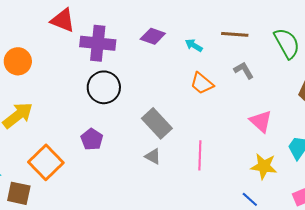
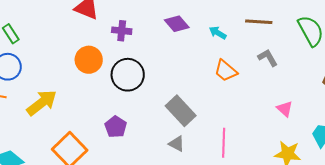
purple diamond: (153, 36) -> (177, 24), turned 30
purple cross: (98, 43) -> (122, 31), size x0.6
orange circle: (18, 61) -> (89, 60), moved
pink triangle: (261, 121) -> (285, 109), size x0.7

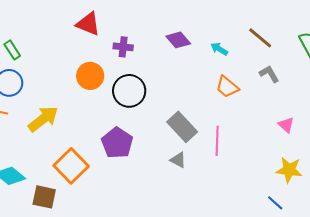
brown line: (259, 22) -> (260, 38), turned 36
purple pentagon: (116, 127) -> (117, 143), size x1.4
pink line: (224, 143) -> (217, 141), moved

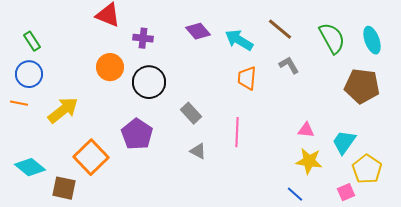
cyan arrow: (219, 49) -> (239, 40), size x1.6
orange trapezoid: (227, 87) -> (247, 78), turned 55
pink triangle: (286, 125) -> (306, 130), moved, turned -36
gray rectangle: (182, 127) -> (191, 113), moved, size x0.7

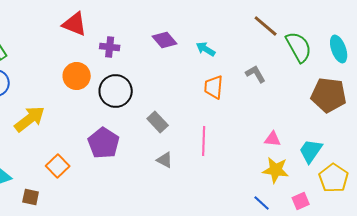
brown line: (280, 29) -> (266, 26), moved
cyan arrow: (239, 40) -> (206, 49), size x0.7
orange square: (91, 157) -> (58, 166), size x0.7
brown square: (64, 188) -> (31, 197), size x0.7
pink square: (346, 192) -> (301, 201), moved

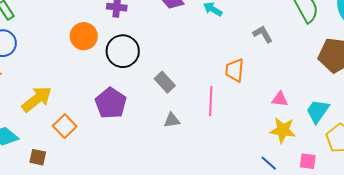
orange trapezoid: (214, 87) -> (235, 70), moved
yellow arrow: (30, 119) -> (37, 99), moved
gray triangle: (165, 160) -> (172, 120), turned -36
pink square: (301, 201) -> (308, 161), turned 30

